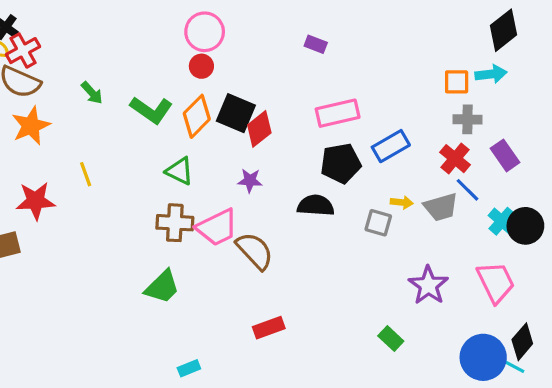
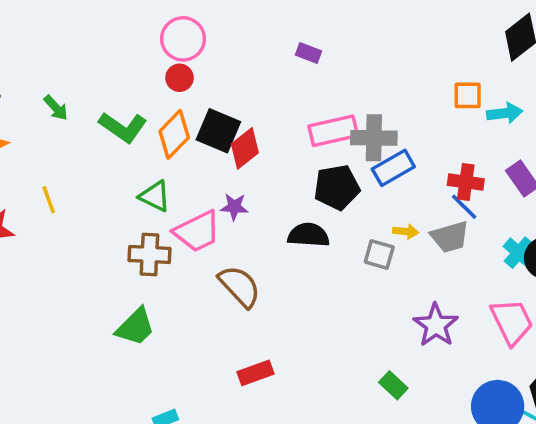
cyan arrow: (491, 74) -> (505, 113), moved
gray cross: (468, 119) -> (374, 138), moved, size x1.4
red cross: (455, 159) -> (466, 182), turned -32
blue line: (468, 190) -> (464, 207), moved
pink trapezoid: (217, 227) -> (197, 231), moved

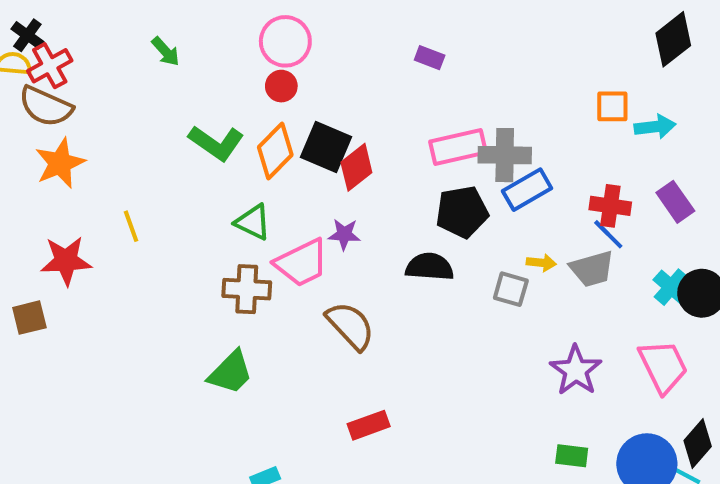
green arrow: (56, 108) -> (166, 52), moved
green rectangle: (393, 385) -> (572, 456), moved, turned -36

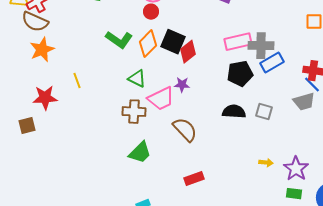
yellow arrow: (541, 263) -> (266, 163), moved
black semicircle: (430, 267) -> (234, 112), moved
purple star: (576, 370) -> (296, 169), moved
green trapezoid: (231, 372) -> (140, 153), moved

